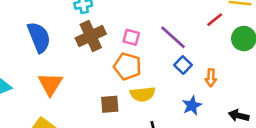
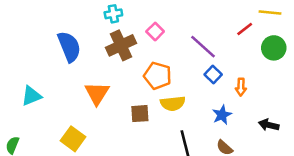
pink square: (131, 37) -> (155, 31), moved, turned 30
orange triangle: (50, 84) -> (97, 93), moved

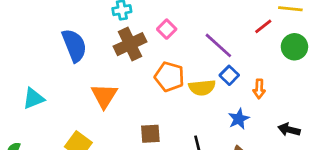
yellow semicircle: (173, 103) -> (202, 88), moved
brown square: (140, 114) -> (150, 134), moved

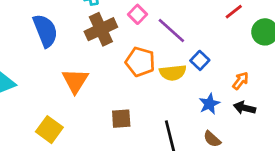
purple line: (218, 45) -> (171, 31), moved
orange arrow: (259, 89) -> (241, 81), moved, turned -144
black arrow: (289, 130) -> (245, 108), moved

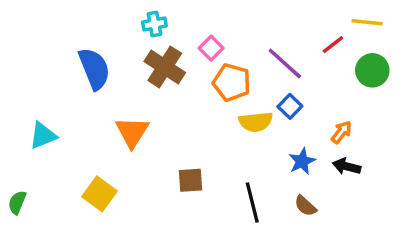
brown cross: (101, 29) -> (165, 67), turned -32
purple line: (171, 31) -> (285, 63), moved
orange pentagon: (140, 62) -> (232, 82), moved

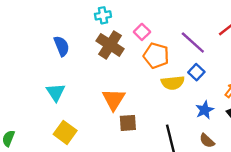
blue semicircle: (94, 69) -> (62, 46), size x0.7
orange triangle: (132, 132) -> (114, 99), moved
cyan triangle: (43, 136) -> (56, 92), moved, turned -42

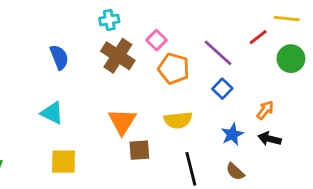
yellow semicircle: (173, 83) -> (178, 120), moved
cyan triangle: (56, 92) -> (52, 113), turned -30
yellow square: (65, 132) -> (64, 162), turned -35

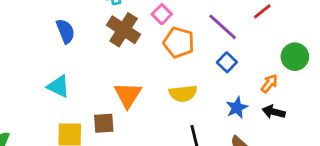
green circle: (291, 59) -> (295, 57), moved
brown square: (139, 150) -> (104, 123), moved

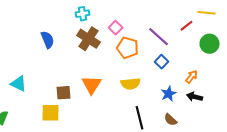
green circle: (295, 57) -> (210, 44), moved
cyan triangle: (58, 86) -> (18, 84), moved
brown square: (104, 123) -> (64, 93), moved

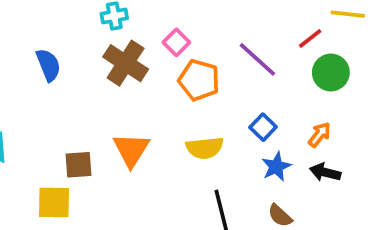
green circle: (210, 44) -> (331, 72), moved
blue square: (162, 62) -> (263, 127), moved

